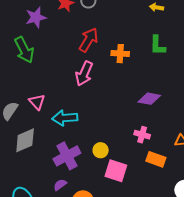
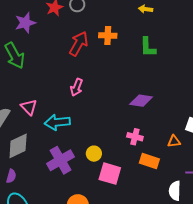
orange cross: (120, 54) -> (108, 36), moved
pink arrow: (84, 74) -> (77, 87), moved, size x0.7
purple semicircle: (60, 185) -> (11, 176), moved, turned 144

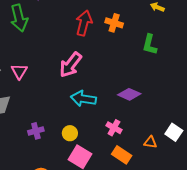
red arrow: (79, 44) -> (84, 23), turned -30
pink arrow: (77, 87) -> (70, 65), size x1.5
cyan arrow: (57, 122) -> (83, 99), moved
purple cross: (60, 160) -> (36, 131), size x0.6

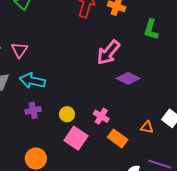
pink arrow: (70, 65) -> (108, 52), moved
cyan arrow: (83, 99) -> (32, 81), moved
pink cross: (114, 128) -> (101, 116), moved

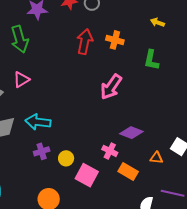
pink triangle: (19, 50) -> (21, 79), moved, turned 30
purple diamond: (128, 78) -> (131, 133), moved
yellow circle: (67, 114) -> (66, 158), moved

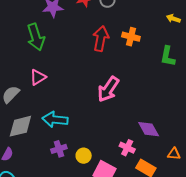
pink arrow: (111, 87) -> (108, 89), moved
purple diamond: (131, 133) -> (149, 129), turned 40

